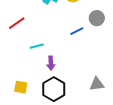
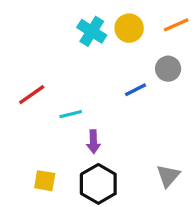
red line: (17, 23) -> (32, 95), moved
gray triangle: (97, 84) -> (168, 176), turned -42

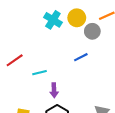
gray circle: (168, 69) -> (92, 31), moved

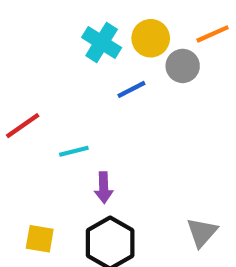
blue line: (81, 57) -> (131, 89), moved

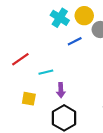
yellow square: (40, 239) -> (29, 99), moved

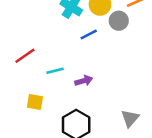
purple arrow: (61, 90) -> (84, 81), moved, turned -104

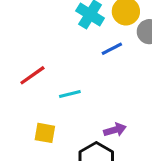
purple arrow: (84, 81) -> (115, 130), moved

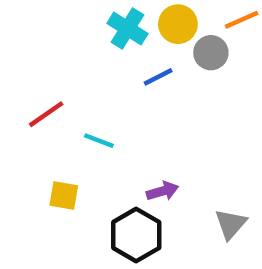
cyan line: (70, 94) -> (99, 141), turned 35

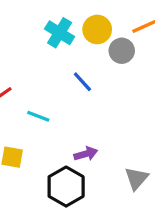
blue line: (158, 77) -> (82, 82), moved, turned 75

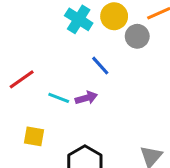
purple arrow: (86, 154) -> (86, 98), moved

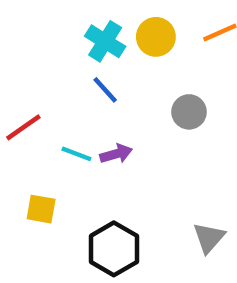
gray circle: (137, 36) -> (189, 112), moved
blue line: (100, 66) -> (105, 90), moved

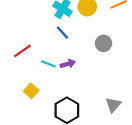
yellow square: (41, 209) -> (31, 91), turned 32

